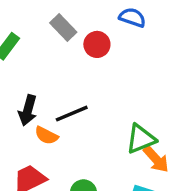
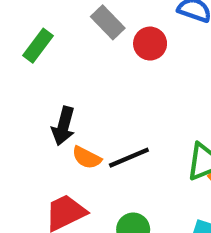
black line: (72, 114) -> (129, 158), moved

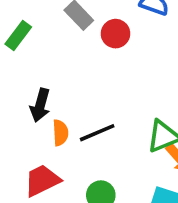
orange semicircle: (87, 158) -> (60, 133), turned -120

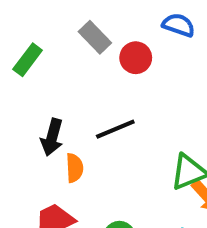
black line: (97, 133) -> (115, 129), moved

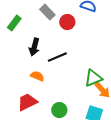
black arrow: (52, 137) -> (34, 47), moved
orange semicircle: (75, 168) -> (37, 76), turned -64

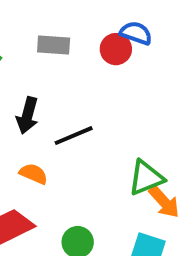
gray rectangle: (47, 12) -> (54, 45), turned -42
red circle: (67, 22) -> (116, 49), moved

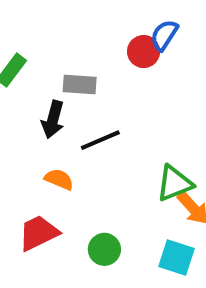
blue semicircle: (136, 33) -> (164, 35), turned -76
gray rectangle: (54, 45) -> (80, 84), moved

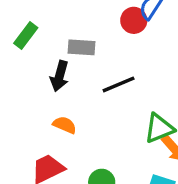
black line: (100, 140) -> (119, 84), moved

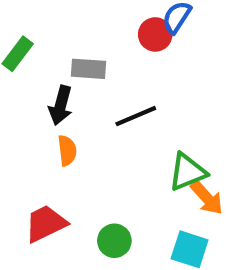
orange semicircle: (65, 125) -> (67, 150), moved, turned 60

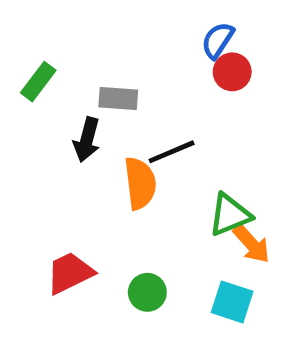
red circle: (155, 34) -> (232, 72), moved
orange semicircle: (67, 150) -> (140, 183), moved, size x1.5

